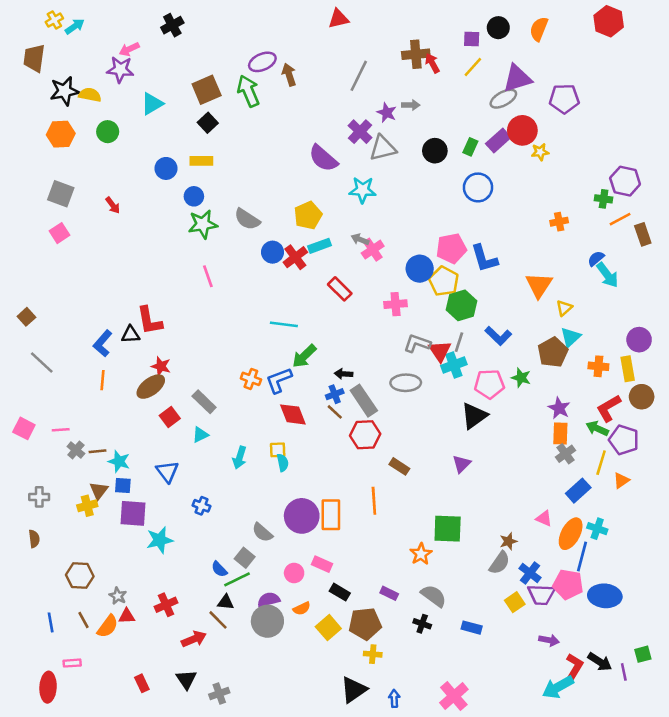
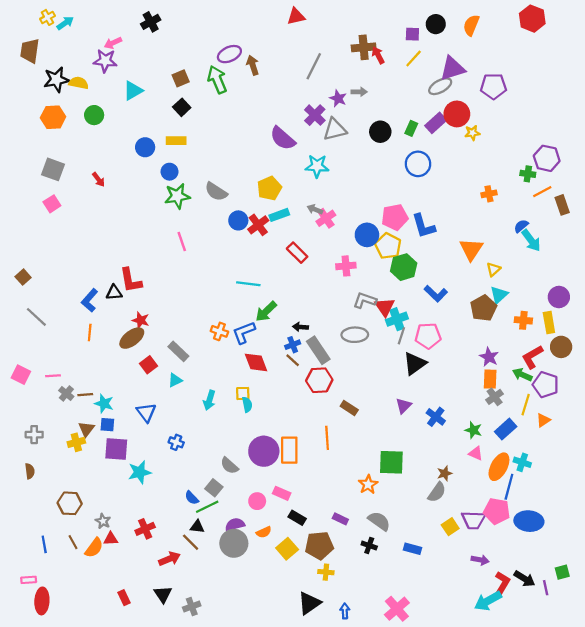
brown square: (207, 90) -> (181, 78), size x0.7
gray line: (459, 342) -> (401, 336), moved
green star: (521, 378) -> (473, 430), moved
blue cross: (530, 573) -> (436, 417), moved
pink rectangle: (72, 663) -> (29, 580), moved

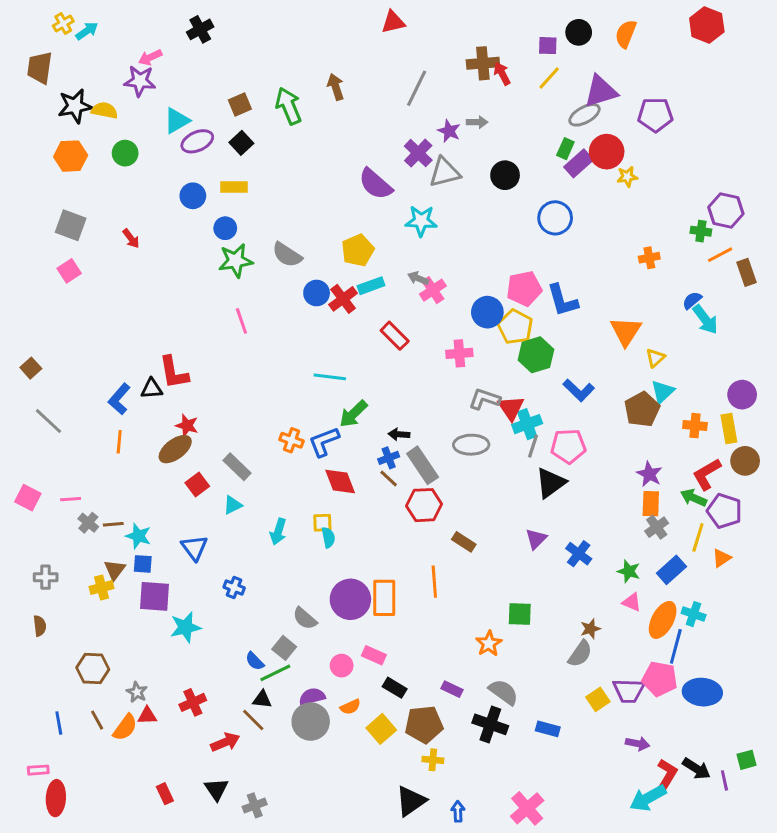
purple ellipse: (229, 54) -> (197, 141), moved
green rectangle: (411, 128) -> (565, 149), moved
green square: (391, 462) -> (520, 614), size x0.7
black cross: (369, 545) -> (490, 724), size x1.6

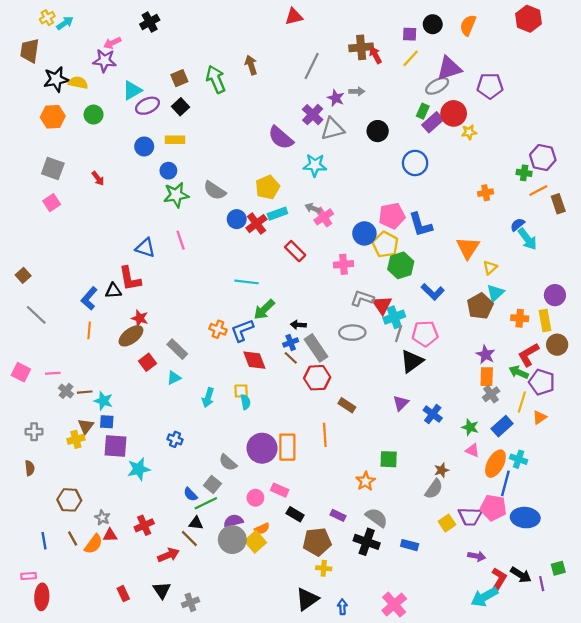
blue triangle: (194, 548) -> (145, 248), moved, turned -35
yellow square: (381, 729) -> (255, 542), moved

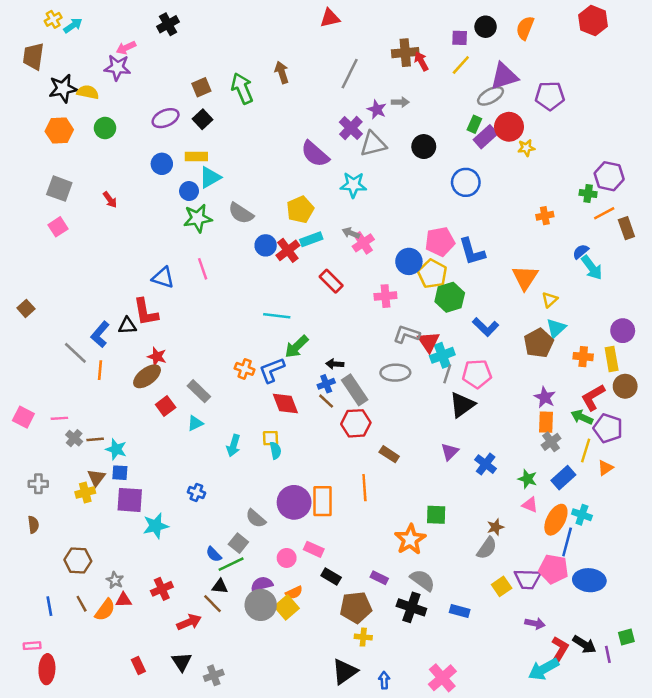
cyan triangle: (132, 90) -> (210, 177), moved
gray line: (36, 315) -> (75, 353), moved
orange star: (366, 481) -> (410, 539), size x1.4

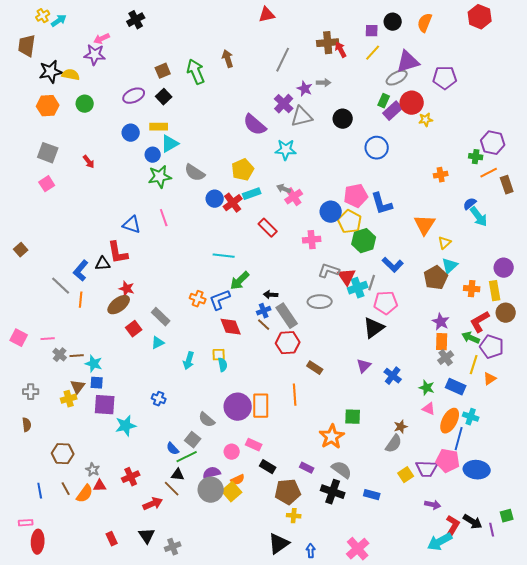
gray line: (447, 374) -> (372, 283), moved
blue rectangle: (563, 478) -> (456, 387), turned 66

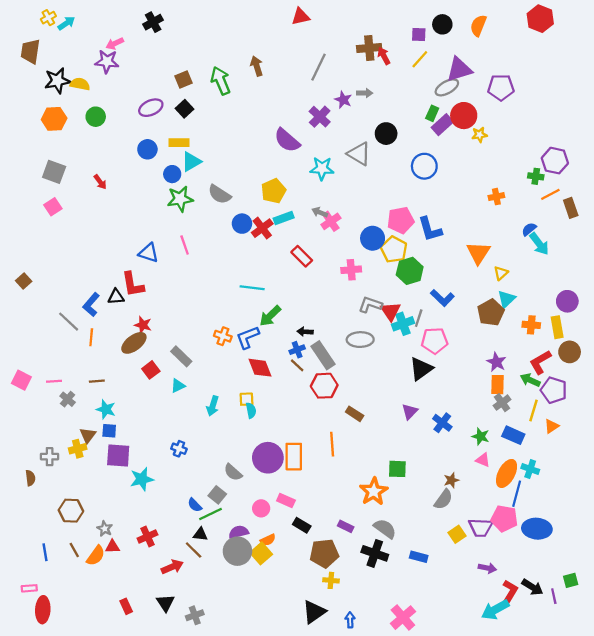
gray triangle: (302, 117) -> (359, 154), moved, turned 45
brown line: (77, 356) -> (97, 381), moved
gray cross: (31, 392) -> (50, 457), moved

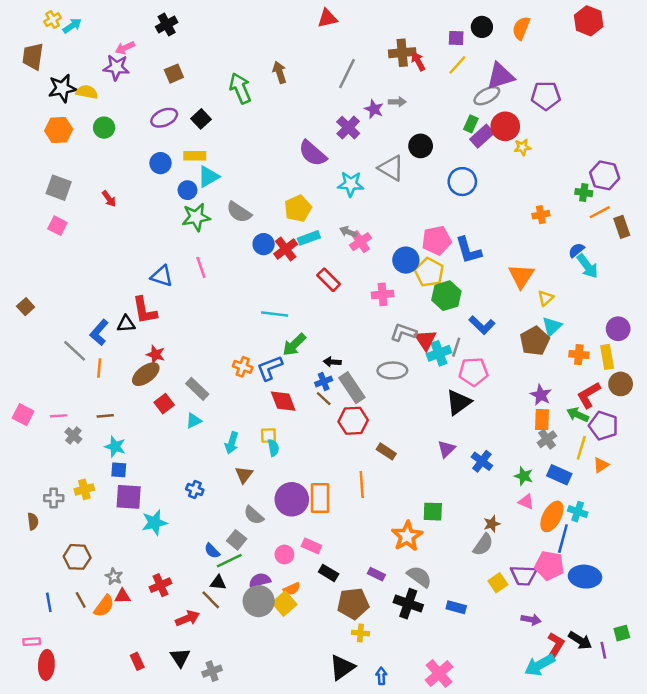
brown square: (183, 80) -> (174, 74), moved
pink square: (53, 207) -> (57, 226), turned -30
brown triangle: (88, 435) -> (244, 475), moved

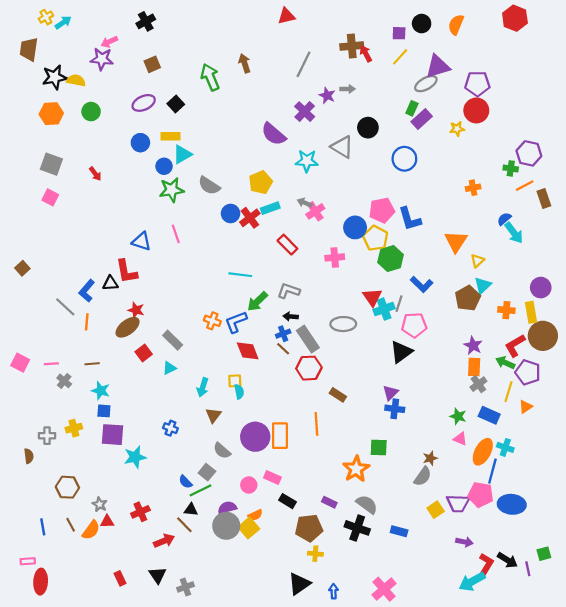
red circle: (505, 126) -> (476, 110), moved
gray L-shape: (403, 332) -> (289, 291), moved
brown circle: (621, 384) -> (543, 336), size x1.4
blue cross: (482, 461) -> (395, 409), moved, turned -30

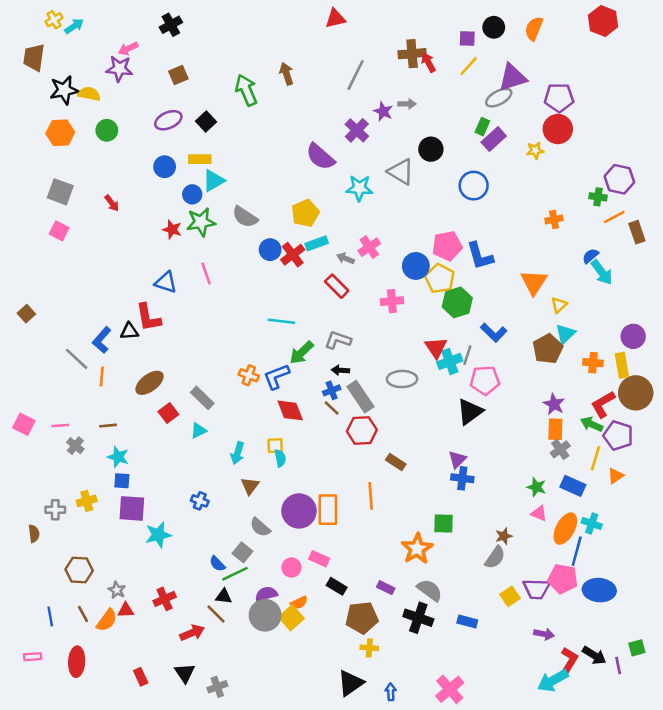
gray arrow: (305, 203) -> (345, 258), moved
red star: (136, 310) -> (172, 230), moved
red ellipse: (41, 582) -> (77, 662), moved

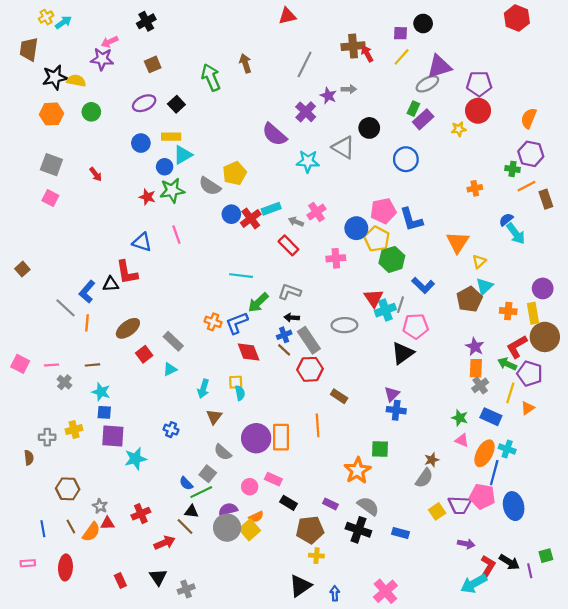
orange semicircle: (534, 29) -> (529, 118), moved
yellow pentagon: (305, 213) -> (235, 173), moved
blue ellipse: (599, 590) -> (514, 506), turned 72

